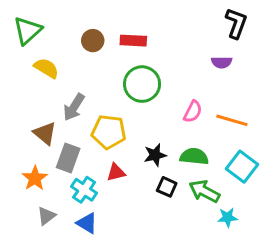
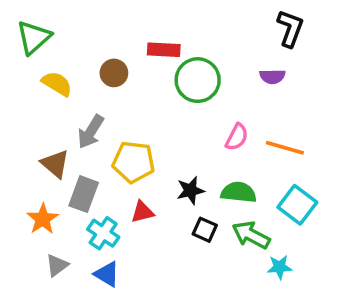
brown circle: (93, 41) -> (114, 73), moved
green circle: (142, 84) -> (198, 80), moved

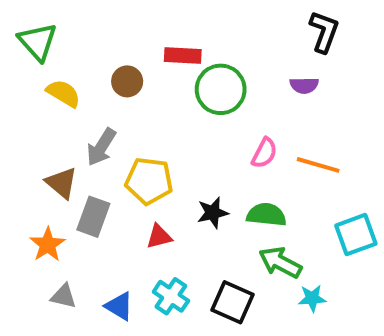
green triangle: (34, 37) -> (38, 42), turned -30
cyan square: (297, 205) -> (356, 235), moved, turned 33
black square: (205, 230) -> (233, 302), moved, size x1.5
cyan cross: (103, 233) -> (171, 296), moved
gray triangle: (57, 265) -> (63, 296), turned 50

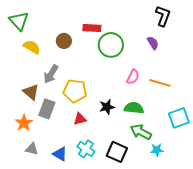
purple semicircle: (304, 85) -> (153, 43), turned -120

